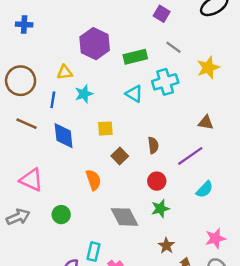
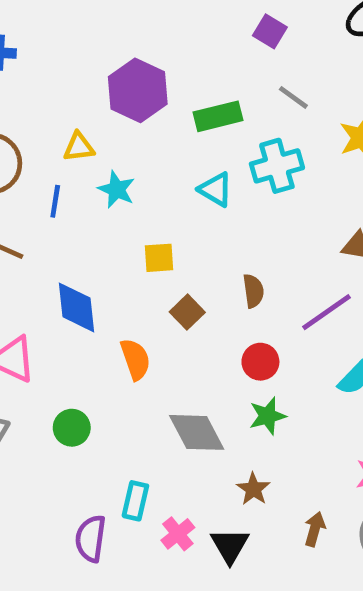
cyan star: (84, 94) -> (117, 189), turned -30
blue diamond: (64, 136) -> (76, 307), moved
brown star: (166, 246) -> (253, 489), moved

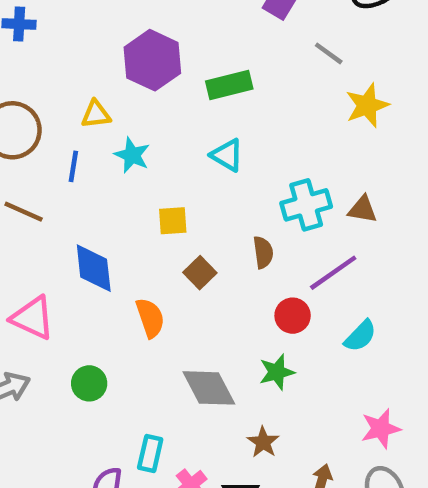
gray line: (293, 97) -> (329, 53), moved
cyan cross: (277, 166) -> (306, 205), moved
red circle: (260, 362) -> (293, 316), moved

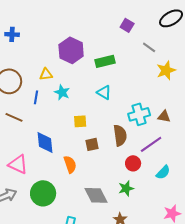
brown semicircle: (263, 252) -> (120, 135), size x1.5
brown square: (200, 273) -> (92, 144), turned 32
green circle: (89, 383) -> (43, 193), size x1.6

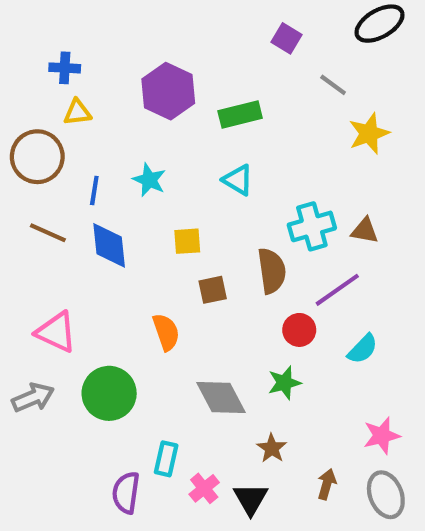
blue cross: (12, 34) -> (65, 68), moved
yellow triangle: (46, 74) -> (77, 112), moved
blue diamond: (45, 142) -> (109, 245), moved

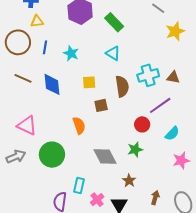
green rectangle: (240, 114) -> (114, 22), turned 60
blue line: (94, 190) -> (45, 47), moved
brown semicircle: (272, 271) -> (122, 86), moved
pink star: (382, 436) -> (181, 161), moved

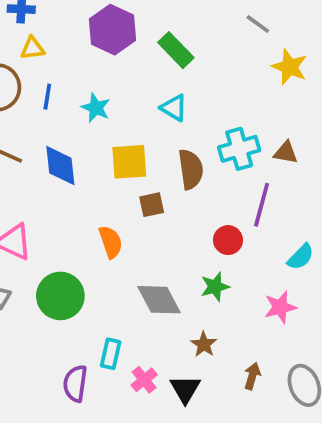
yellow star: (175, 31) -> (289, 67), turned -30
yellow square: (89, 82) -> (129, 162), size x1.5
purple line: (160, 105) -> (262, 205), turned -40
cyan semicircle: (172, 133) -> (301, 257), moved
pink star: (181, 161) -> (280, 307), moved

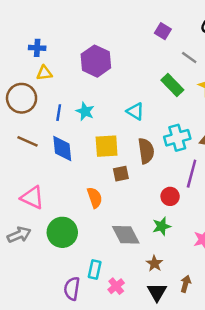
green rectangle: (176, 50) -> (172, 85), moved
blue line: (47, 97) -> (59, 113), moved
black triangle: (185, 389) -> (157, 292), moved

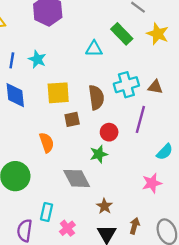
cyan triangle: (135, 111) -> (94, 49), moved, turned -30
red circle: (170, 196) -> (109, 132), moved
green star: (162, 226) -> (99, 154), moved

